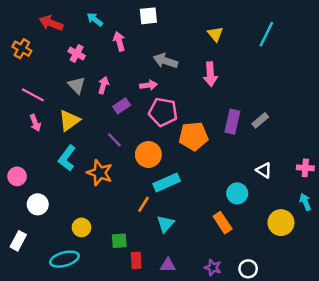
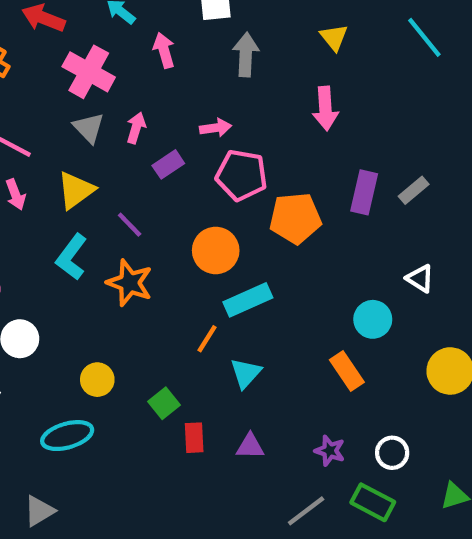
cyan line: (266, 34) -> (424, 37), turned -65
pink cross: (77, 54) -> (89, 72), size x1.6
gray arrow: (165, 61) -> (246, 55), moved, turned 75
purple line: (114, 140) -> (130, 225), moved
green square: (119, 241) -> (164, 403), turned -35

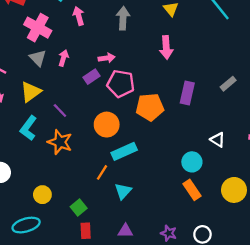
purple rectangle: (168, 164) -> (91, 77), moved
gray rectangle: (414, 190) -> (228, 84), moved
orange rectangle: (347, 371) -> (192, 190), moved
red rectangle: (194, 438) -> (86, 231), moved

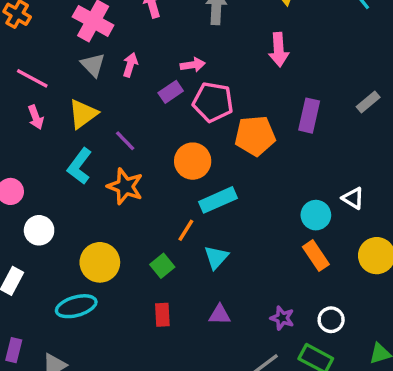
white triangle: (218, 140) -> (353, 198), moved
yellow circle: (42, 195) -> (100, 262), size x1.5
green square: (79, 207) -> (162, 266), moved

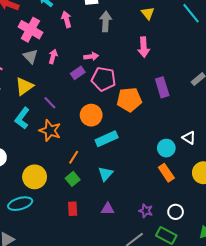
purple rectangle: (309, 116) -> (162, 87), turned -30
orange line: (186, 230) -> (74, 157), moved

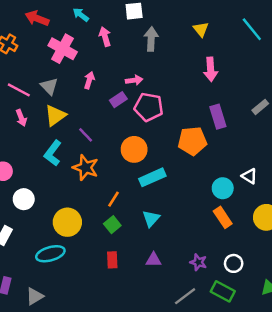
pink arrow: (144, 47) -> (211, 69), moved
gray triangle: (30, 56) -> (49, 86), moved
orange pentagon: (129, 100) -> (192, 141), moved

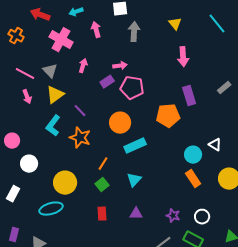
cyan arrow: (81, 15) -> (76, 12), turned -56

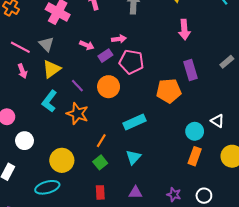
pink arrow: (83, 66) -> (87, 45), moved, turned 96
orange circle: (120, 123) -> (109, 87), moved
orange rectangle: (193, 179) -> (195, 156), turned 54

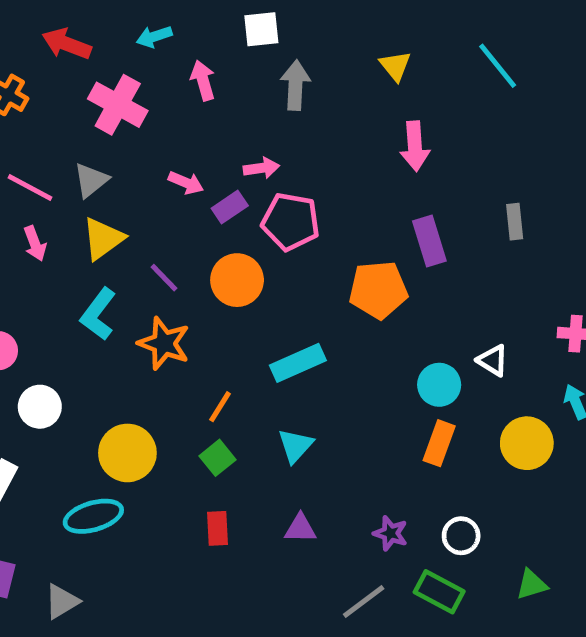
gray triangle: (46, 44) -> (91, 180), turned 35
gray rectangle: (227, 62) -> (515, 222), turned -56

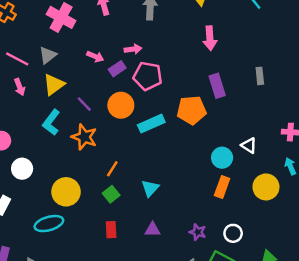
cyan rectangle: (298, 363) -> (151, 124), moved

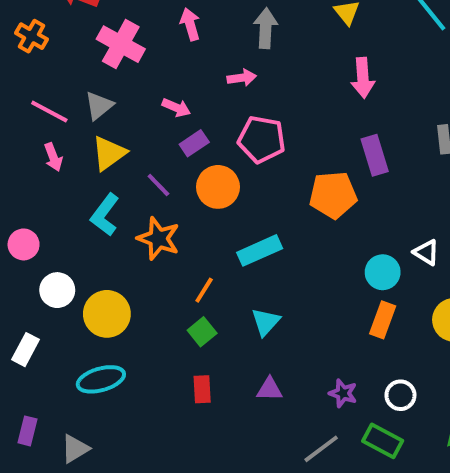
pink arrow: (133, 49) -> (242, 78), moved
purple rectangle: (117, 69) -> (194, 143), moved
cyan rectangle: (151, 124) -> (260, 250), moved
yellow circle: (66, 192) -> (107, 314), moved

